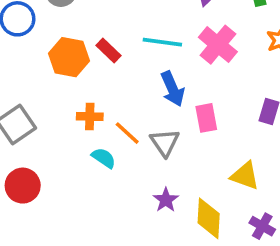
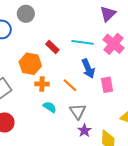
orange hexagon: (69, 57) -> (30, 64), moved
orange line: (127, 133) -> (70, 85), moved
gray triangle: (165, 143) -> (78, 111), moved

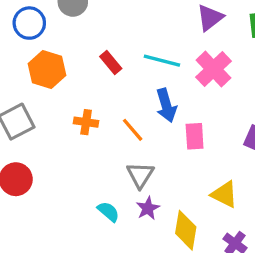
orange hexagon: (30, 64) -> (47, 69), moved
cyan semicircle: (50, 107) -> (108, 212), moved

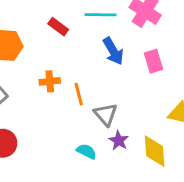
orange line: (133, 130) -> (79, 94), moved, turned 40
pink rectangle: (195, 136) -> (154, 61), moved

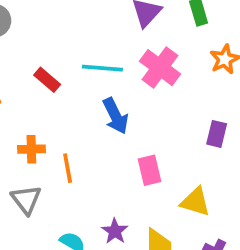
pink rectangle: (154, 61) -> (149, 170), moved
gray triangle: (106, 114) -> (26, 200), moved

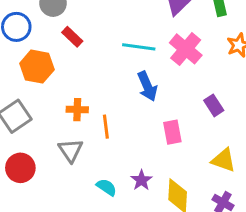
red rectangle: (47, 80) -> (72, 37), moved
purple rectangle: (217, 134) -> (214, 105), moved, turned -50
yellow triangle: (195, 202) -> (224, 160), moved

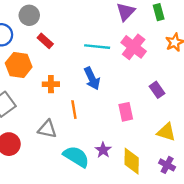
blue arrow: (147, 86) -> (92, 78), moved
orange cross: (77, 110) -> (51, 84), moved
gray triangle: (71, 150) -> (47, 129), turned -42
cyan semicircle: (106, 187) -> (76, 157), size x1.6

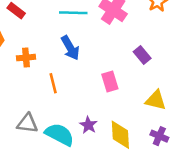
gray triangle: (47, 129) -> (27, 123), moved

